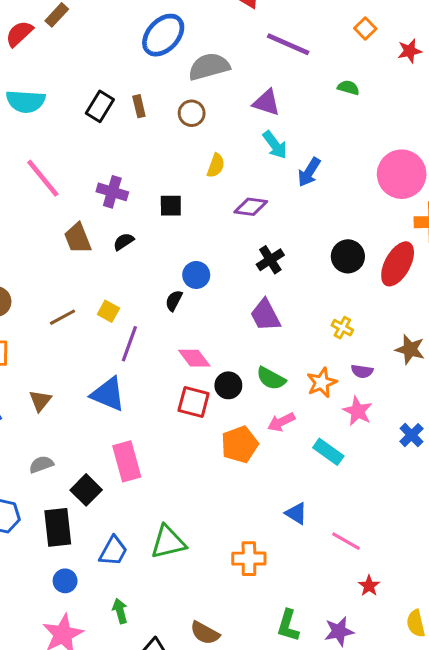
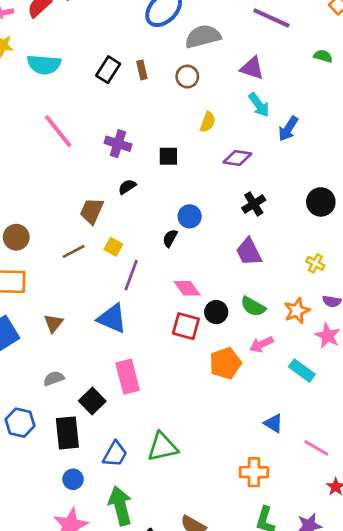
brown trapezoid: (78, 238) -> (92, 211), moved, turned 44
orange cross: (249, 559) -> (254, 472), moved
green arrow: (120, 611) -> (120, 506), size x1.8

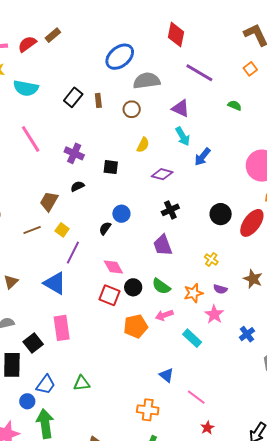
green triangle: (162, 447) -> (82, 383), size x0.7
blue circle: (73, 479) -> (27, 401), moved

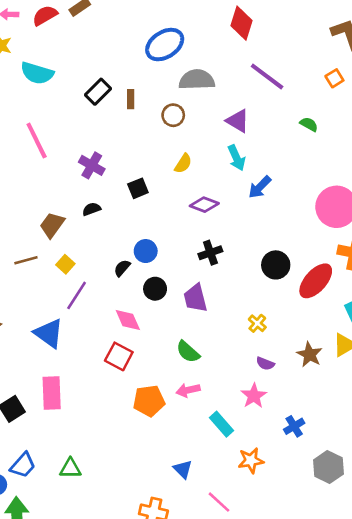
black square: (111, 167) -> (138, 188), turned -35
black circle: (133, 287) -> (155, 289), moved
orange star: (193, 293) -> (251, 460), moved

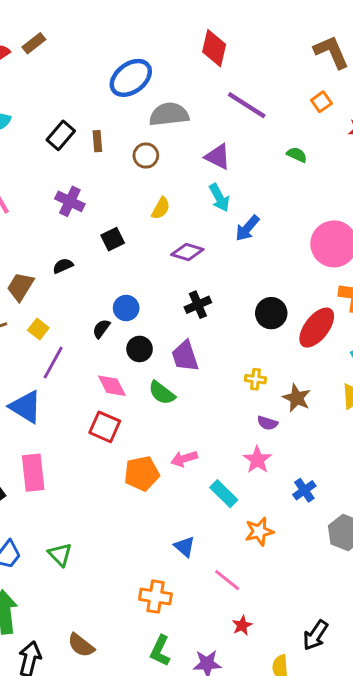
purple cross: (92, 165) -> (70, 201), moved
yellow cross: (257, 323) -> (255, 379), turned -30
green semicircle: (188, 352) -> (162, 393), moved
brown star: (309, 355) -> (297, 398), moved
green triangle: (70, 468) -> (60, 555), turned 50

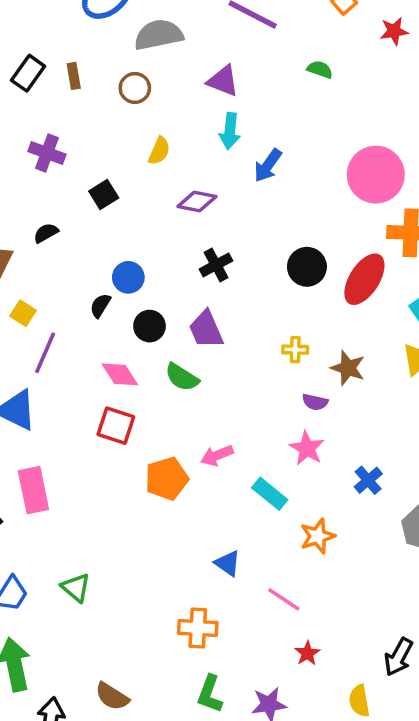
cyan arrow: (219, 198) -> (230, 131), turned 40

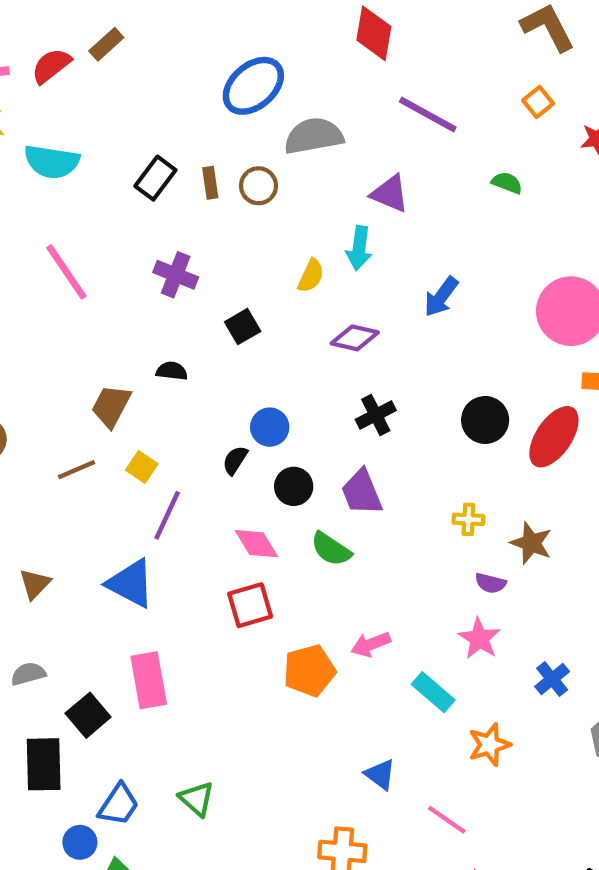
brown circle: (135, 88) -> (259, 186), moved
cyan arrow: (230, 131) -> (359, 248), moved
black semicircle: (46, 233) -> (172, 371), turned 35
red square: (116, 426) -> (250, 605), turned -36

